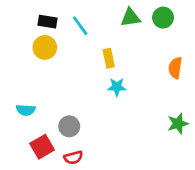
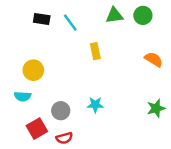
yellow circle: (45, 47) -> (33, 70), moved
orange semicircle: (175, 68) -> (154, 59), turned 114
cyan star: (117, 87) -> (95, 105), moved

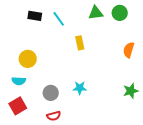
orange semicircle: (154, 59) -> (129, 50), turned -105
red square: (37, 129) -> (18, 106), moved

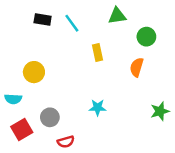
green circle: (120, 13) -> (146, 37), moved
orange semicircle: (129, 50) -> (137, 67), moved
cyan semicircle: (19, 81) -> (13, 99), moved
gray circle: (51, 93) -> (50, 117), moved

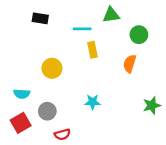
cyan line: (72, 23) -> (82, 29), moved, turned -54
yellow circle: (34, 72) -> (52, 68), moved
cyan semicircle: (13, 99) -> (22, 94), moved

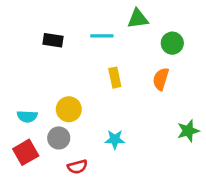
black rectangle: (40, 18) -> (53, 40), moved
yellow rectangle: (93, 50) -> (115, 78), moved
yellow circle: (52, 68) -> (69, 109), moved
cyan star: (93, 102) -> (115, 139), moved

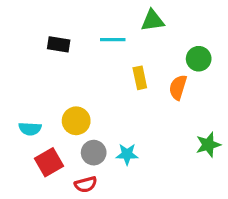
green circle: (172, 43) -> (199, 59), moved
yellow rectangle: (115, 78) -> (140, 78), moved
gray circle: (59, 138) -> (94, 153), moved
red square: (26, 152) -> (49, 162), moved

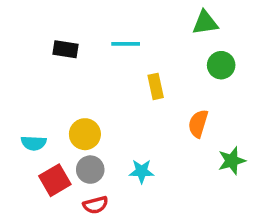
green triangle: (153, 21) -> (205, 23), moved
orange semicircle: (178, 87) -> (198, 124), moved
gray circle: (94, 153) -> (90, 170), moved

